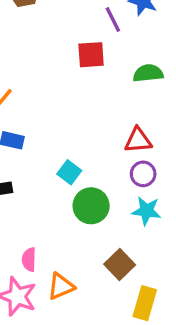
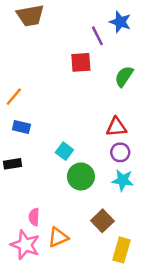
green semicircle: (148, 73) -> (124, 76), turned -50

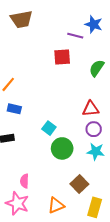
purple line: (97, 36) -> (75, 36), turned -49
orange triangle: (58, 237) -> (56, 205), moved

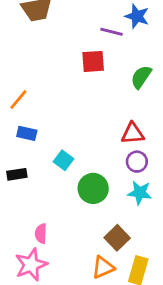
cyan square: (49, 128) -> (63, 160), moved
pink star: (17, 203) -> (31, 265), turned 30
orange triangle: (56, 205) -> (103, 267), moved

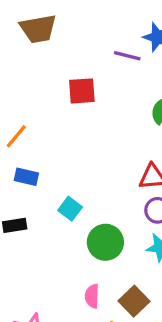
red square: (93, 61) -> (82, 91), moved
pink semicircle: (41, 234) -> (92, 296), moved

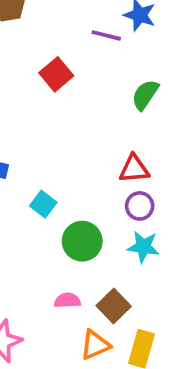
red square: (82, 91) -> (56, 74), turned -36
pink semicircle: (92, 296) -> (67, 300), turned 85

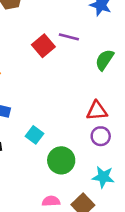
purple line: (106, 35) -> (69, 37), moved
cyan star: (143, 247) -> (103, 177), moved

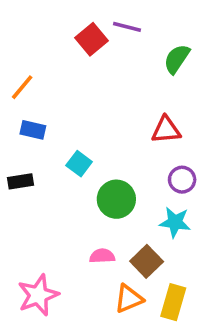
purple circle: (101, 136) -> (182, 180), moved

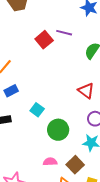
blue rectangle: (33, 130) -> (11, 91), turned -40
red triangle: (166, 130) -> (86, 91), turned 42

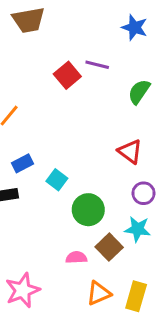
blue rectangle: (11, 91) -> (23, 163), moved
brown square: (75, 165) -> (109, 247), moved

